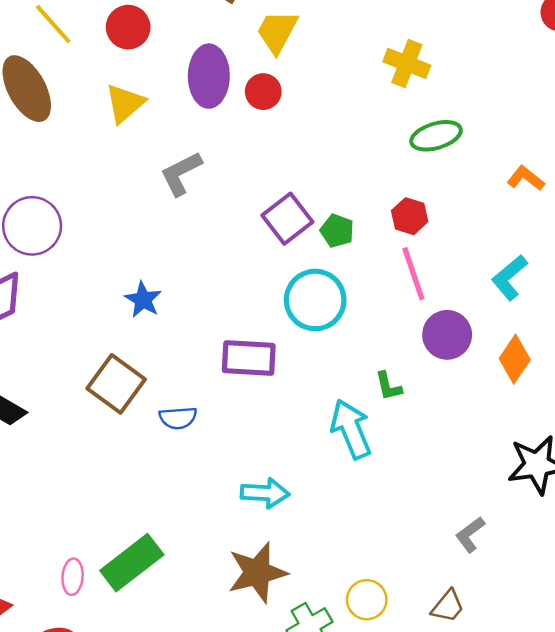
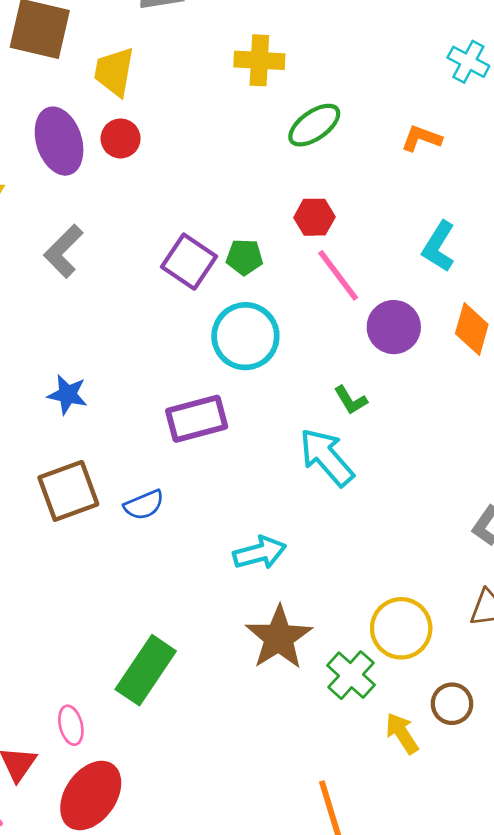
brown square: (116, 384) -> (68, 491), turned -38
pink ellipse: (73, 577) -> (71, 725), moved
yellow circle: (367, 600) -> (401, 628), size x1.4

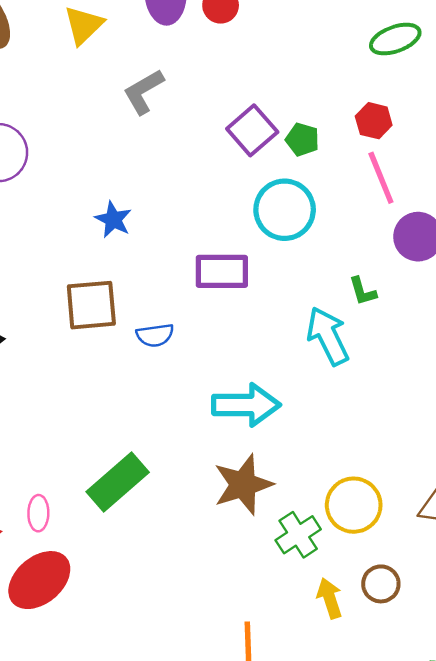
cyan arrow: (260, 553) -> (246, 405), size x1.4

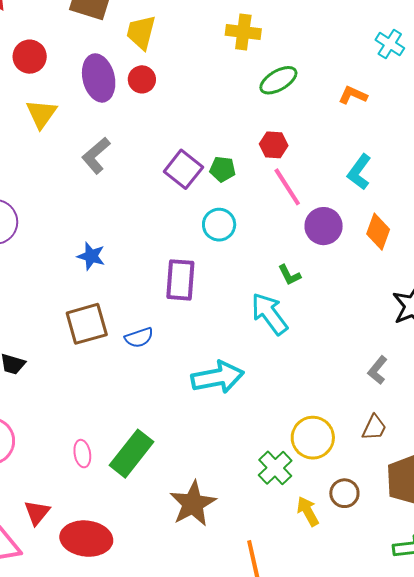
cyan circle: (285, 210) -> (219, 225), size x0.7
purple rectangle: (222, 271) -> (180, 280), turned -75
brown star: (243, 485) -> (193, 504), moved
pink ellipse: (38, 513) -> (82, 454), moved
red ellipse: (39, 580) -> (86, 539), turned 57

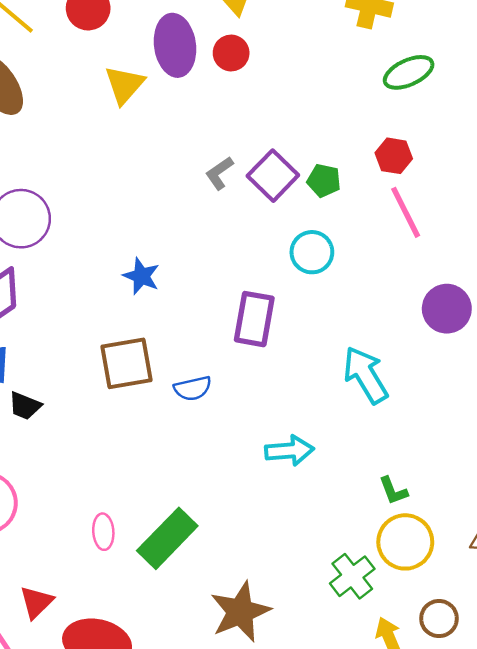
yellow triangle: (41, 114) -> (124, 85), moved
gray L-shape: (96, 155) -> (219, 173), moved, size x0.7
purple circle: (324, 226) -> (447, 309), moved
green L-shape: (289, 275) -> (393, 491), moved
cyan arrow: (218, 377) -> (289, 451), size x0.7

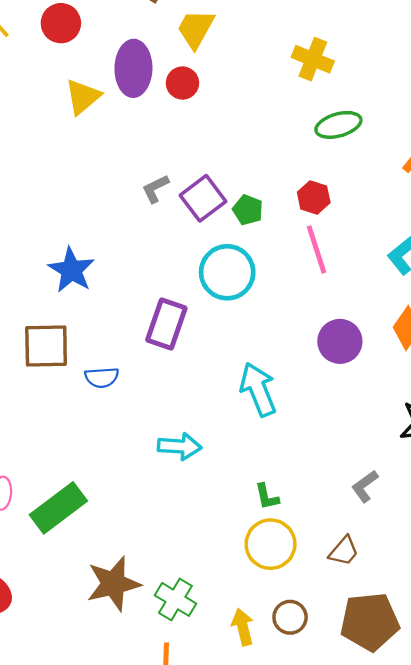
cyan circle: (312, 252) -> (227, 272), size x1.4
blue star: (141, 276) -> (71, 270), size x1.4
green cross: (352, 576) -> (175, 599), moved, turned -30

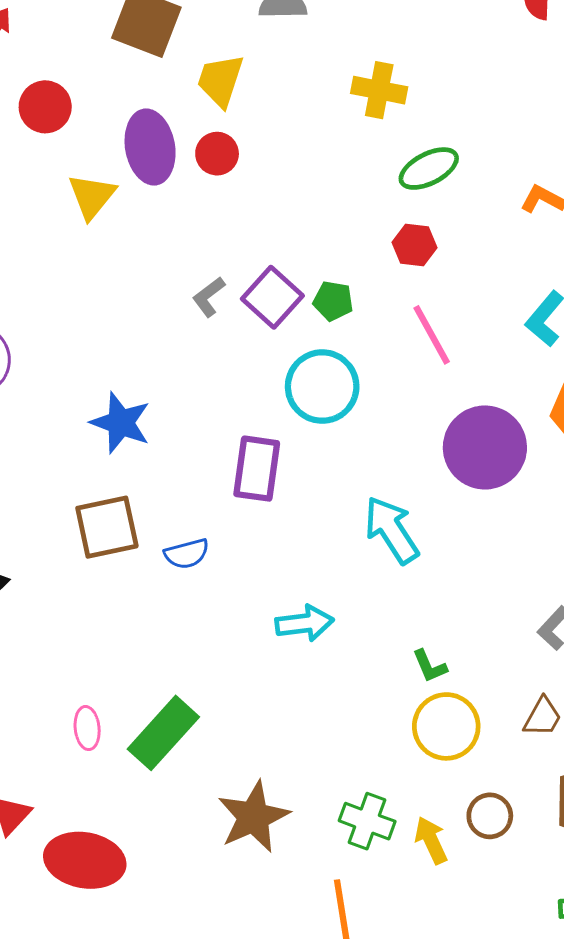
red hexagon: (314, 197) -> (415, 245), moved
purple circle: (340, 341) -> (485, 447), size x1.4
green cross: (175, 599) -> (367, 821), moved

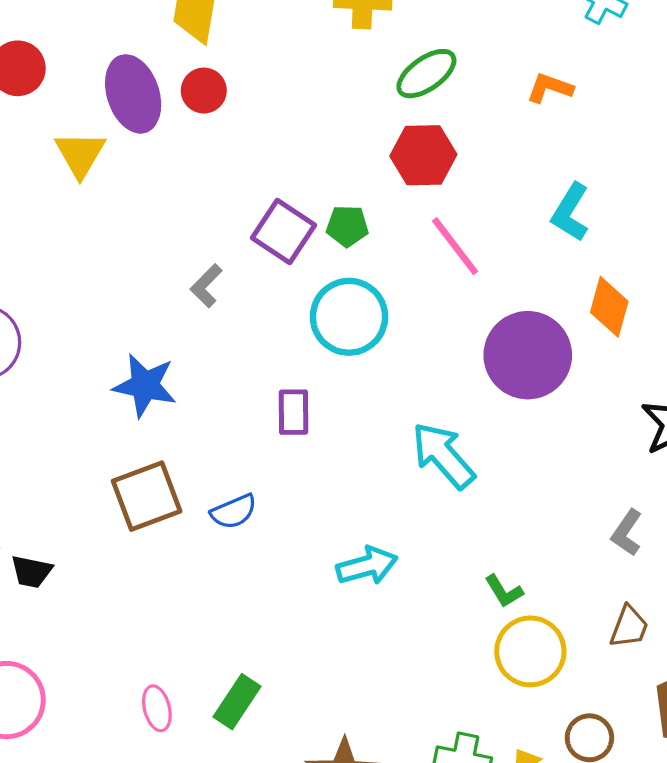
red hexagon: (415, 245) -> (423, 155), size x1.4
gray L-shape: (209, 297) -> (206, 286), moved
purple rectangle: (257, 469) -> (294, 412), size x0.7
green rectangle: (163, 733) -> (237, 702), size x0.7

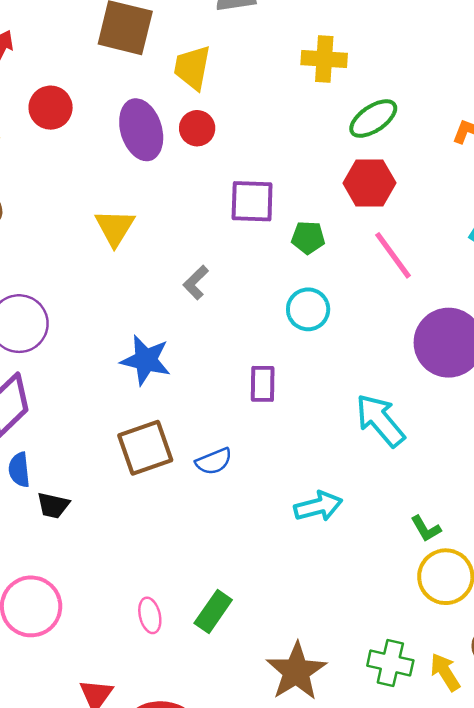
yellow triangle: (80, 154) -> (115, 228), moved
purple square: (284, 231) -> (252, 201), moved, turned -33
cyan circle: (349, 317) -> (308, 309), size x0.7

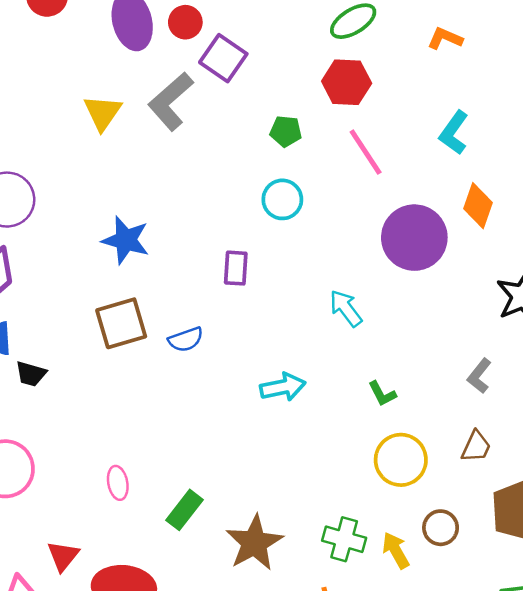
purple square: (252, 201) -> (223, 58), moved, turned 30
gray L-shape: (196, 282) -> (171, 101), moved, size x1.8
cyan arrow: (380, 420) -> (346, 308), size x0.7
green L-shape: (426, 529) -> (382, 394), moved
green rectangle: (213, 611) -> (185, 510), moved

